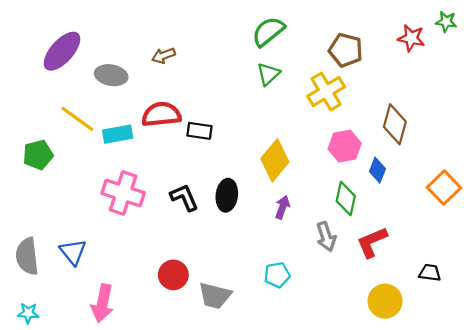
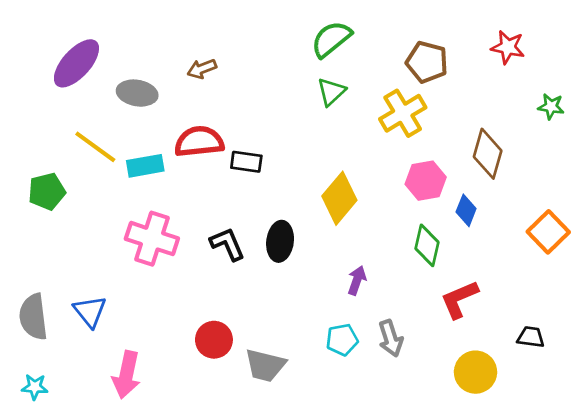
green star: (446, 22) -> (551, 107), moved
purple arrow: (282, 207) -> (357, 280), moved
gray arrow: (326, 237) -> (391, 338), moved

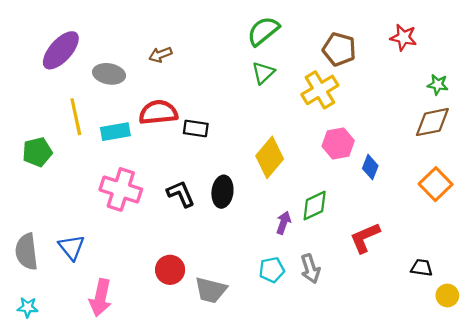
yellow line: (95, 147) -> (76, 117), turned 42
brown diamond: (488, 154) -> (432, 122), moved, turned 63
green diamond: (427, 245) -> (315, 206), moved, turned 52
yellow circle: (476, 372) -> (447, 295), moved, size x0.7

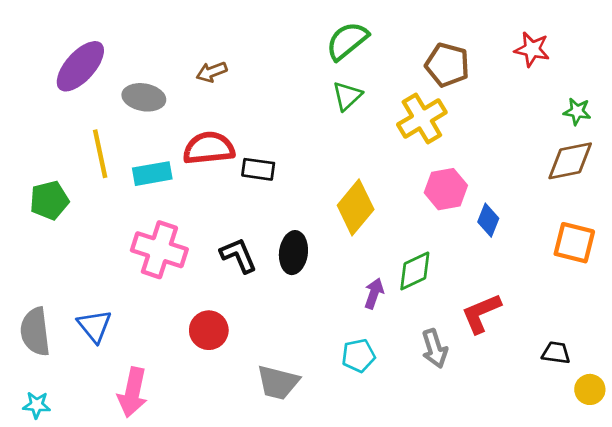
orange square: (436, 184) -> (574, 243), turned -32
gray arrow: (310, 269) -> (435, 349), moved
red circle: (170, 270) -> (209, 330), moved

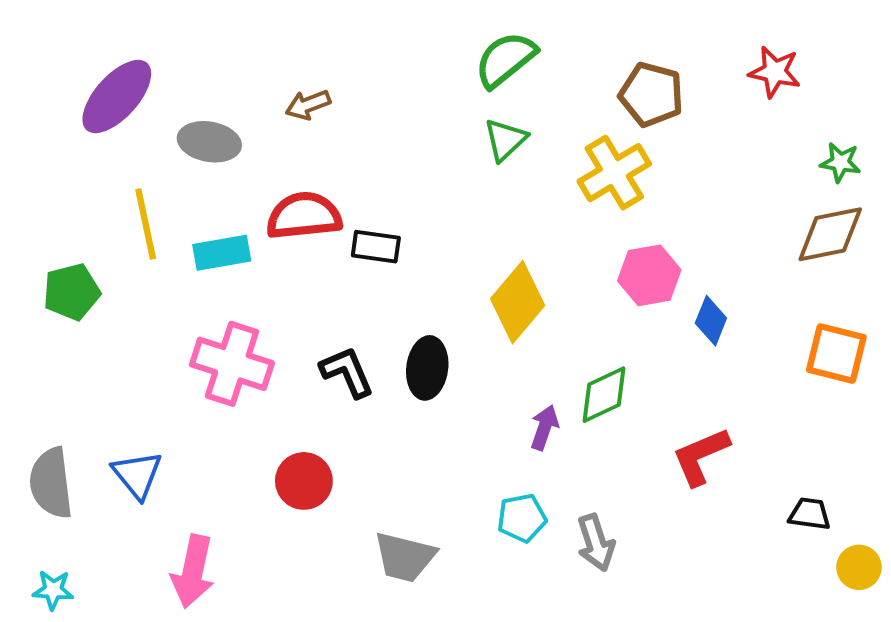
gray arrow: (435, 349) -> (596, 543), moved

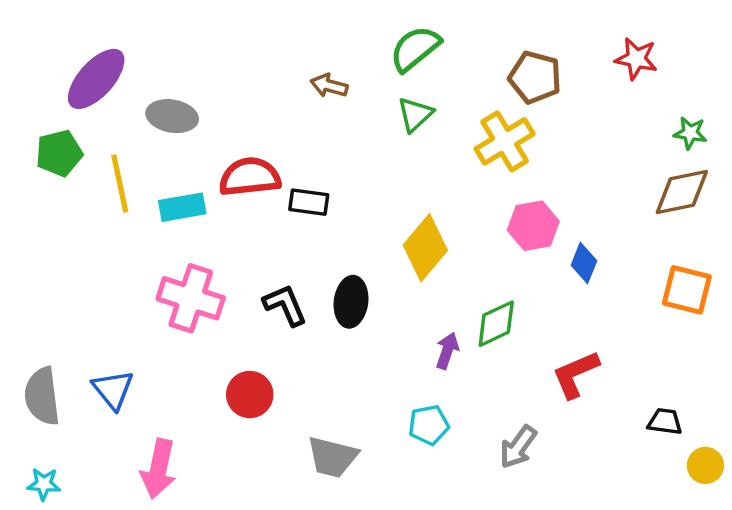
brown arrow: (308, 105) -> (329, 86), moved, turned 36
green pentagon: (72, 292) -> (59, 153), moved
gray arrow: (596, 543) -> (518, 447), moved, turned 54

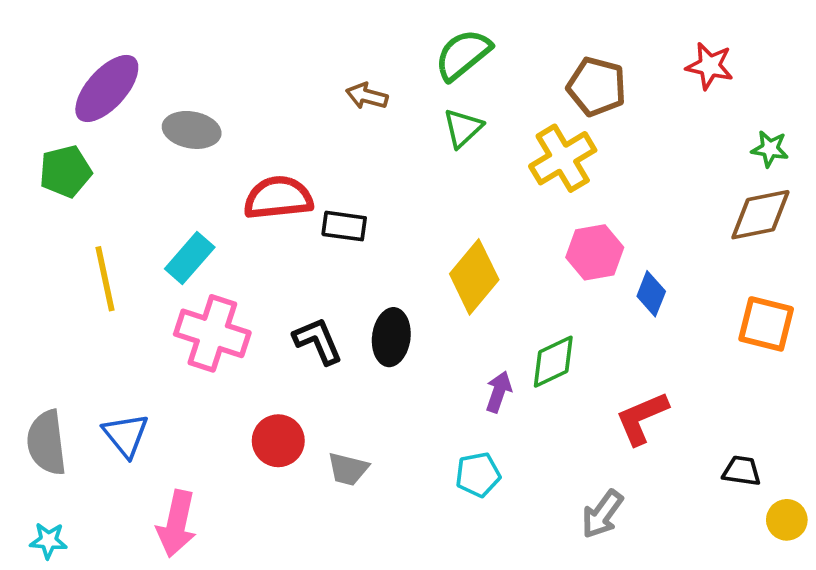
yellow line: (120, 184) -> (105, 279), moved
cyan rectangle: (182, 207) -> (190, 258), moved, turned -39
gray arrow: (518, 447) -> (602, 514), moved
gray trapezoid: (332, 457) -> (348, 469), moved, size x0.7

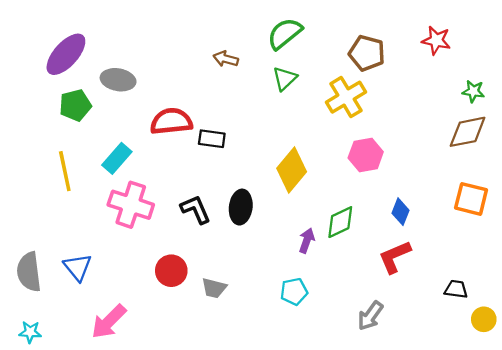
green pentagon: (65, 171) -> (75, 105), moved
blue diamond: (651, 294) -> (400, 212), moved
pink arrow: (177, 524) -> (109, 322), turned 33

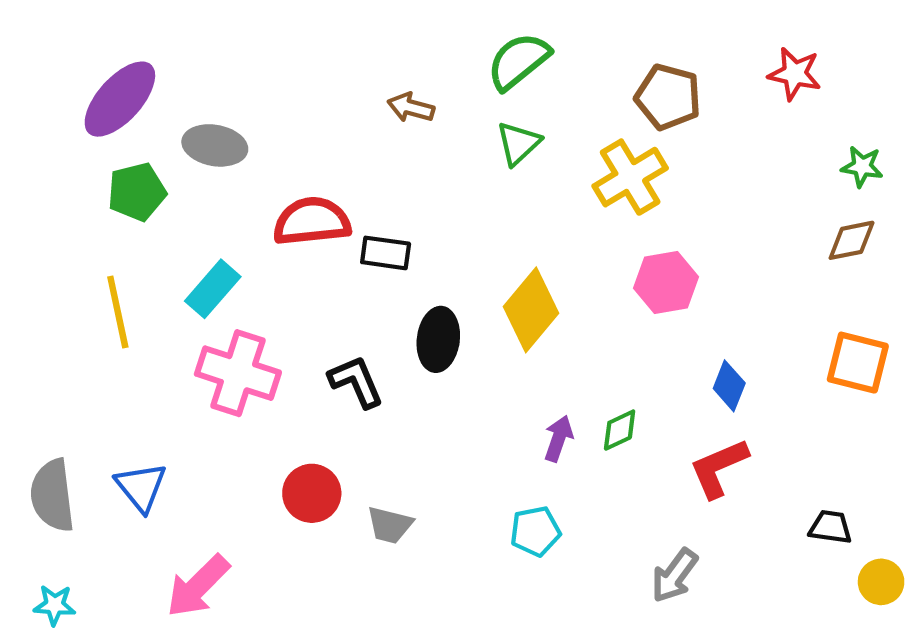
brown diamond: (468, 132) -> (852, 240), size x0.7
black ellipse: (241, 207) -> (438, 339), moved
green diamond: (340, 222) -> (620, 430), moved, size x0.7

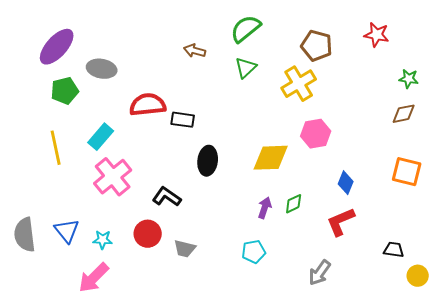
yellow diamond: (531, 310) -> (271, 158), moved, turned 48
pink cross: (238, 373) -> (113, 177), turned 33
black L-shape: (356, 382) -> (167, 197), moved, turned -32
cyan star: (55, 605) -> (103, 240), moved

